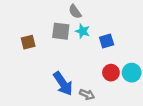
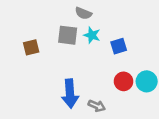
gray semicircle: (75, 12) -> (83, 13), turned -32
blue arrow: (63, 84) -> (70, 94), turned 30

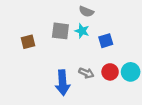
gray semicircle: (83, 13) -> (86, 11), moved
gray arrow: (97, 106) -> (86, 73), moved

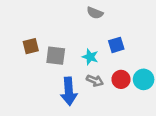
gray square: (60, 31) -> (56, 56), moved
cyan star: (82, 31) -> (90, 57), moved

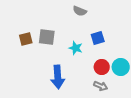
gray square: (56, 56) -> (47, 37), moved
gray arrow: (95, 81) -> (101, 86), moved

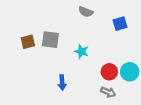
blue square: (98, 38) -> (120, 24), moved
blue arrow: (58, 77) -> (62, 82), size x0.6

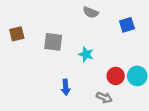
brown square: (28, 42) -> (17, 34), moved
gray arrow: (108, 92) -> (104, 98), moved

